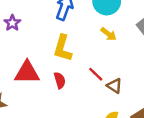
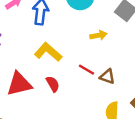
yellow arrow: (108, 34) -> (98, 35), moved, turned -35
yellow L-shape: (63, 48) -> (48, 52), turned 128

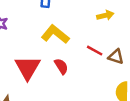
red triangle: (19, 84) -> (27, 68), turned -44

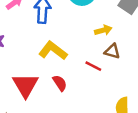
brown triangle: (116, 57) -> (112, 51), moved

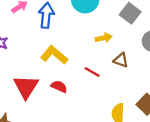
brown triangle: (112, 51) -> (121, 60), moved
red semicircle: (60, 83) -> (59, 86), turned -35

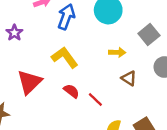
red line: (92, 72) -> (95, 100), moved
red semicircle: (59, 86) -> (71, 91), moved

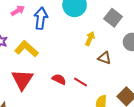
yellow arrow: (117, 52) -> (90, 39), turned -56
yellow L-shape: (65, 57) -> (26, 49), moved

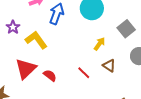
red semicircle: (59, 79) -> (50, 76), moved
red line: (81, 82) -> (84, 73), moved

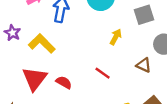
gray square: (126, 29) -> (144, 15), turned 30
brown triangle: (109, 66) -> (144, 65), moved

